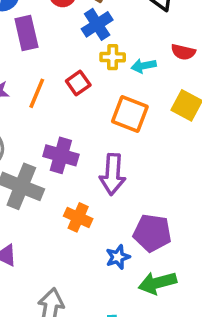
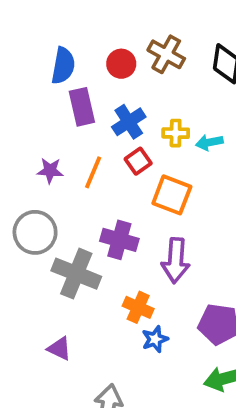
blue cross: (97, 24) -> (129, 122), moved
orange square: (130, 114) -> (172, 195), moved
blue star: (118, 257) -> (155, 339), moved

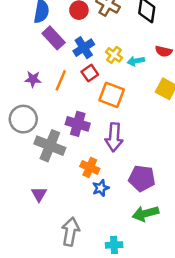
purple rectangle: (82, 107) -> (54, 38), turned -30
yellow cross: (176, 133) -> (114, 55), turned 35
purple triangle: (59, 349) -> (39, 194), turned 35

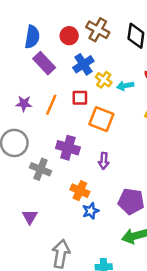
blue cross: (84, 48) -> (83, 64), moved
red square: (90, 73) -> (80, 98), turned 35
purple arrow: (114, 137) -> (104, 161), size x0.6
gray cross: (50, 146) -> (41, 169), size x0.7

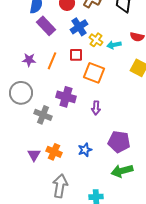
orange cross: (80, 191) -> (54, 152), moved

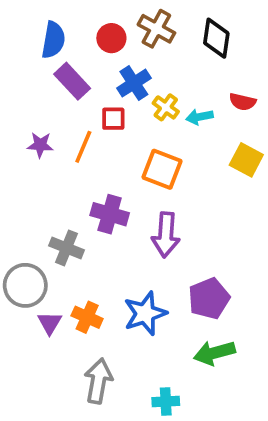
red square: (76, 55) -> (113, 119), moved
gray circle: (21, 93) -> (25, 285), moved
purple arrow: (96, 108) -> (166, 235), size x1.6
purple pentagon: (119, 142) -> (209, 298), turned -30
blue star: (85, 150) -> (145, 313), size x1.6

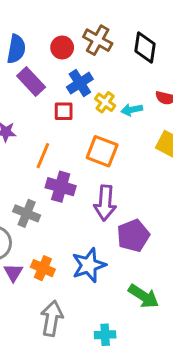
orange line: (83, 147) -> (43, 156), moved
purple pentagon: (209, 298) -> (133, 236), moved
green arrow: (214, 353) -> (144, 296), turned -132

